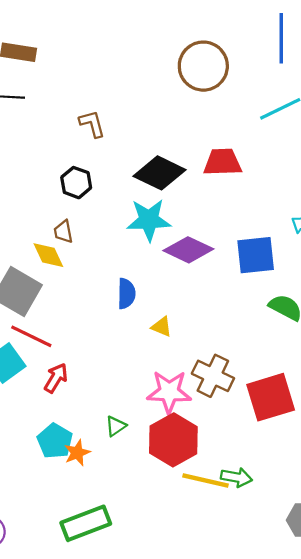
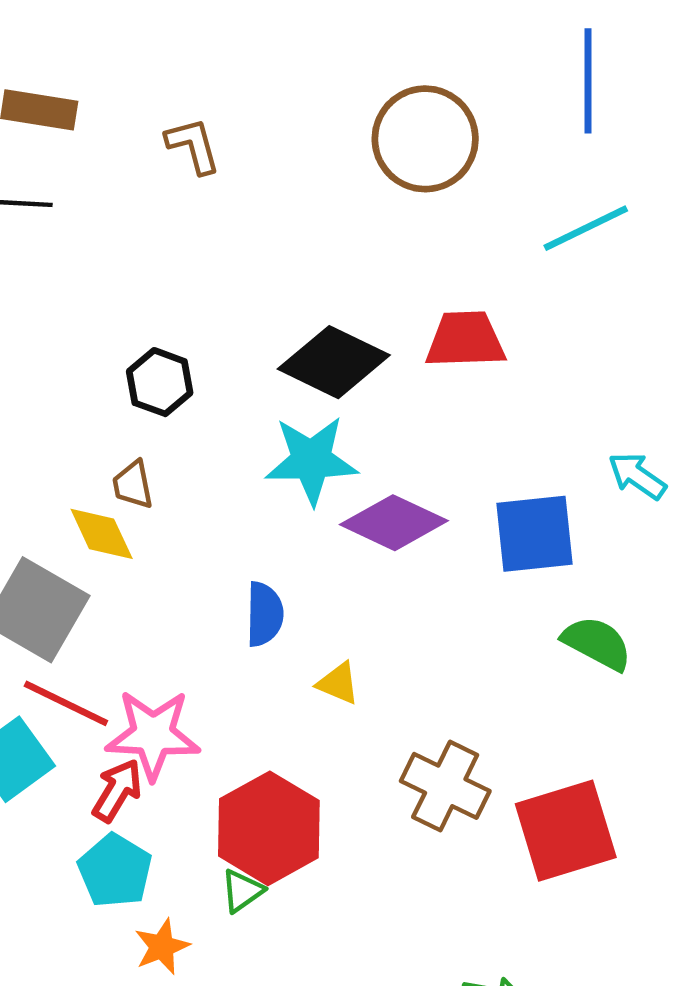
brown L-shape: (92, 124) -> (193, 146), moved
pink star: (169, 392) -> (153, 735), moved
red hexagon: (173, 440) -> (269, 828), moved
cyan pentagon: (55, 441) -> (115, 871), moved

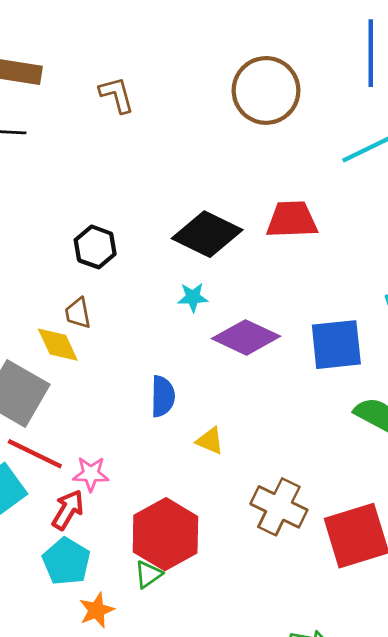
cyan star: (311, 460) -> (193, 297), size x0.5
pink star: (153, 735) -> (91, 474), size x0.6

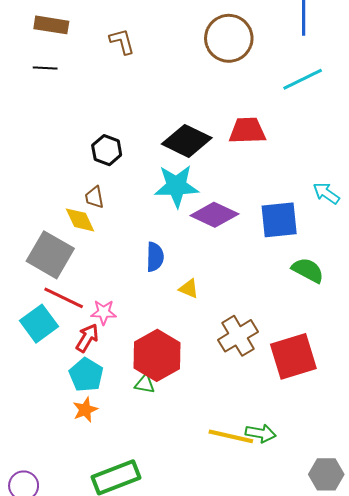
cyan star: (193, 297) -> (176, 186), size x2.0
brown cross: (279, 507) -> (238, 336), turned 33
green triangle: (148, 574) -> (145, 384), turned 45
orange star: (97, 610) -> (85, 410), moved

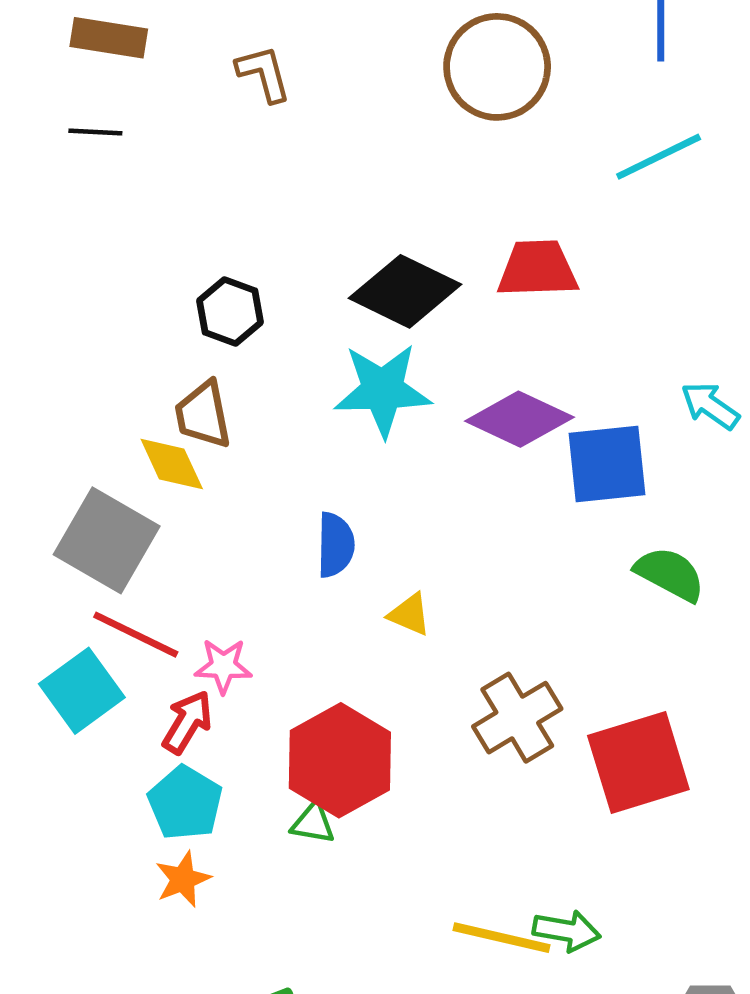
brown trapezoid: (94, 197) -> (203, 415), size x1.4
purple diamond: (214, 215) -> (519, 419), moved

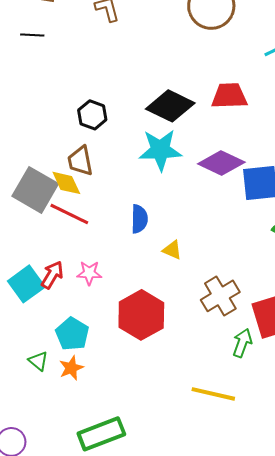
gray square: (107, 540) -> (35, 190), moved
red line: (136, 635) -> (69, 214), moved
red arrow: (187, 722) -> (52, 275), moved
green triangle: (313, 823) -> (38, 361), moved, turned 30
green arrow: (567, 931) -> (242, 343), moved, turned -80

